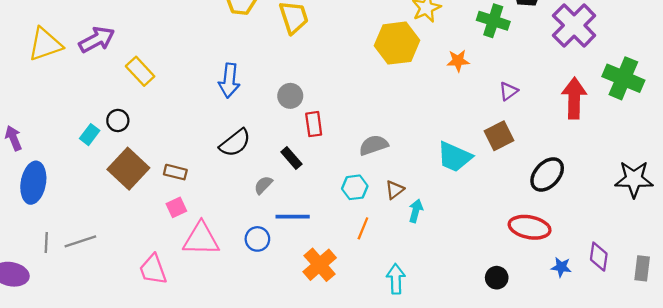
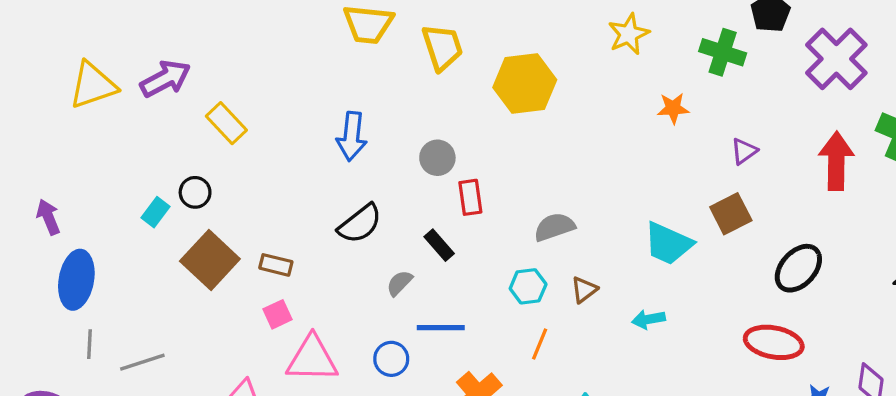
yellow hexagon: (397, 43) -> (525, 84), moved
cyan arrow: (416, 211) -> (648, 319), moved, turned -115
gray line: (46, 242) -> (90, 344), moved

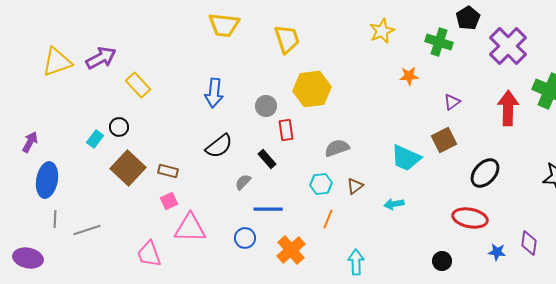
yellow trapezoid: (442, 47) -> (287, 39), moved
yellow hexagon: (525, 84) -> (312, 89), moved
purple arrow: (48, 217) -> (30, 142), turned 50
blue circle: (391, 359) -> (245, 238), moved

